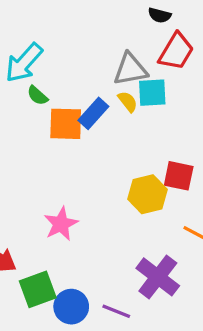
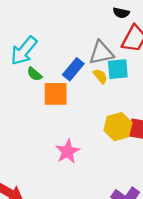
blue rectangle: (93, 113) -> (73, 69), moved
yellow hexagon: (147, 194) -> (118, 127), moved
pink star: (61, 224) -> (68, 151), moved

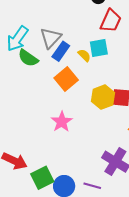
gray triangle: (101, 53) -> (51, 38), moved, turned -30
green semicircle: (34, 74) -> (28, 58), size x1.5
orange square: (56, 94) -> (66, 79), moved, turned -35

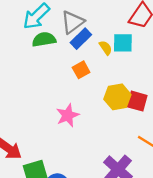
green semicircle: (28, 58) -> (44, 39), turned 125
orange square: (66, 79) -> (81, 70), size x0.7

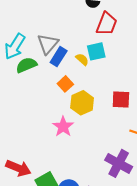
yellow hexagon: (117, 97) -> (82, 103), moved

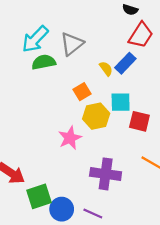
cyan square: (96, 51) -> (121, 102), moved
blue rectangle: (59, 57) -> (125, 63), moved
purple cross: (119, 163) -> (106, 174), moved, turned -32

